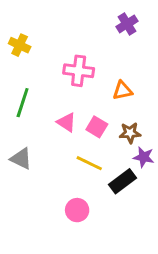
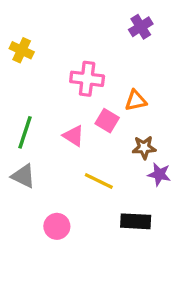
green line: (23, 103) -> (25, 132), moved
pink square: (97, 127) -> (107, 121), moved
black rectangle: (122, 181) -> (136, 221), moved, turned 40
pink circle: (77, 210) -> (57, 226), moved

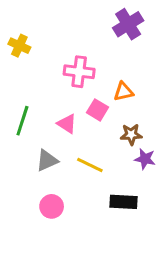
purple cross: (141, 27) -> (128, 24), size x1.4
gray triangle: (23, 176) -> (47, 160), moved, turned -50

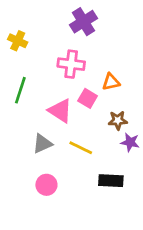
purple cross: (128, 24) -> (83, 22), moved
green line: (22, 121) -> (20, 90), moved
pink triangle: (67, 124) -> (60, 111), size x1.4

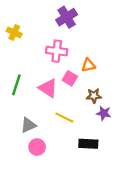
green line: (20, 90) -> (16, 85), moved
gray triangle: (42, 144) -> (28, 125), moved

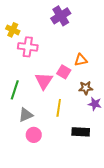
pink cross: (57, 51) -> (28, 47), moved
green line: (16, 85) -> (15, 90), moved
pink triangle: (48, 88) -> (44, 81), turned 30
yellow line: (64, 118) -> (59, 108), turned 72

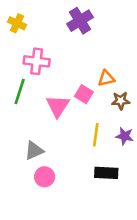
yellow cross: (13, 30) -> (17, 23), moved
brown star: (86, 88) -> (121, 101), moved
green line: (15, 90) -> (20, 91), moved
yellow line: (59, 108) -> (96, 135), moved

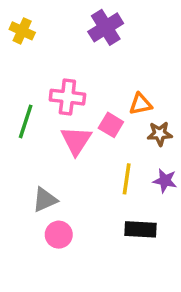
pink cross: (37, 61) -> (67, 97), moved

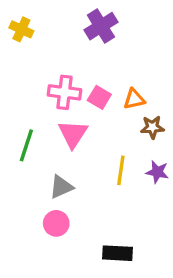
green line: (26, 121) -> (26, 145), moved
pink square: (111, 125) -> (99, 97), moved
gray triangle: (45, 200) -> (61, 187), moved
black rectangle: (141, 229) -> (118, 253), moved

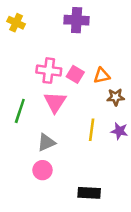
purple cross: (101, 26) -> (77, 20), turned 35

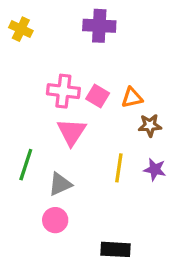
green line: (20, 111) -> (26, 165), moved

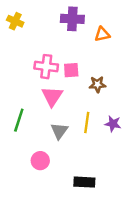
pink square: (98, 96) -> (71, 70), turned -35
orange triangle: (132, 98) -> (102, 34), moved
brown star: (150, 125) -> (97, 84), moved
gray triangle: (60, 184) -> (59, 131), moved, turned -30

